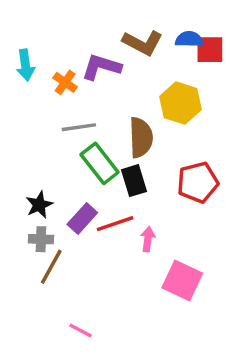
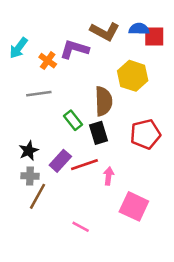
cyan arrow: (25, 65) -> (19, 48), turned 45
gray line: (79, 127) -> (39, 94), moved
green rectangle: (100, 163) -> (73, 120), size x0.7
pink line: (81, 331) -> (81, 227), moved

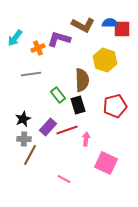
orange cross: (48, 61) -> (38, 48), turned 32

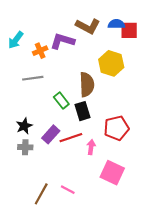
red pentagon: (115, 106) -> (117, 128), moved
brown line: (30, 155) -> (41, 194), moved

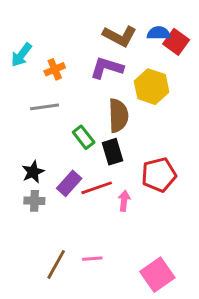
red square: (129, 30) -> (176, 42), turned 36
purple L-shape: (62, 41) -> (107, 68), moved
pink square: (112, 173) -> (157, 275), moved, turned 30
pink line: (68, 190) -> (92, 259), turned -32

